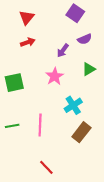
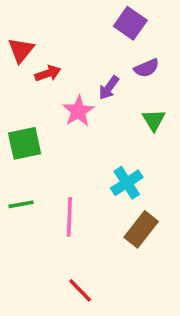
red triangle: (27, 17) -> (21, 50), moved
green triangle: (89, 69) -> (154, 120), turned -32
pink star: (55, 76) -> (78, 111), moved
green line: (12, 126) -> (21, 204), moved

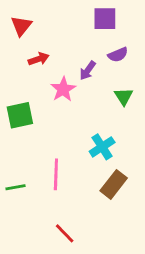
purple square: (130, 23) -> (105, 19), turned -35
red triangle: (21, 50) -> (21, 26), moved
green line: (21, 204) -> (16, 187), moved

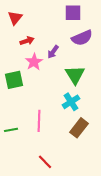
purple semicircle: (118, 55) -> (82, 38), size x1.5
purple arrow: (88, 71) -> (53, 52), moved
pink star: (63, 89) -> (34, 62), moved
green triangle: (124, 96) -> (75, 75), moved, size x1.5

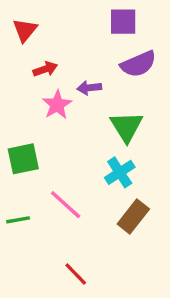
purple arrow: (53, 52) -> (89, 88), turned 48
green square: (14, 80) -> (23, 159), moved
pink line: (39, 121) -> (66, 205), turned -50

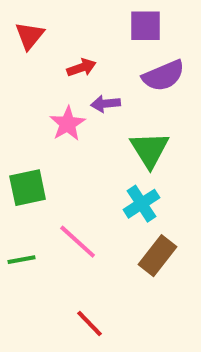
red arrow: (45, 69) -> (82, 68), moved

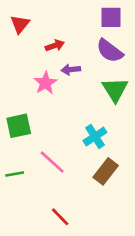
purple square: (145, 26) -> (111, 17), moved
purple semicircle: (163, 76) -> (110, 51), turned 60
green triangle: (149, 150) -> (115, 90), moved

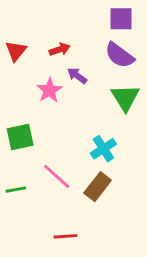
red triangle: (20, 24) -> (16, 51), moved
purple arrow: (71, 70) -> (77, 76), turned 42
brown rectangle: (106, 171) -> (98, 187), moved
red line: (60, 217) -> (65, 236), turned -50

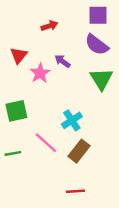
red arrow: (60, 49) -> (49, 26), moved
red triangle: (16, 51) -> (19, 55), moved
cyan cross: (103, 149) -> (72, 120), moved
red line: (65, 236) -> (75, 191), moved

